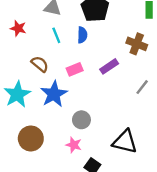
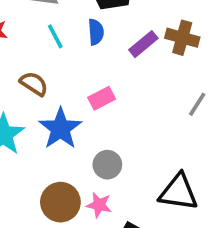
purple rectangle: (109, 66) -> (143, 44), moved
pink rectangle: (75, 69) -> (102, 98), moved
brown circle: (31, 138) -> (60, 202), moved

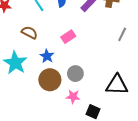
blue star: (60, 129) -> (47, 56), size x0.6
brown circle: (60, 202) -> (50, 80), moved

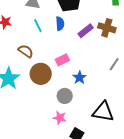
blue star: (47, 56) -> (80, 78), moved
brown circle: (50, 80) -> (41, 74), moved

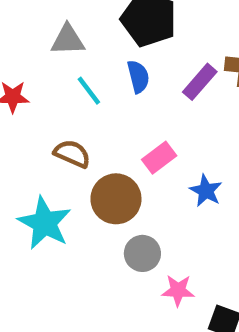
gray circle: (65, 96) -> (142, 253), moved

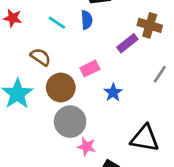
purple rectangle: (200, 82) -> (127, 43), moved
cyan line: (89, 91) -> (57, 23), turned -30
gray circle: (142, 253) -> (70, 122), size x1.5

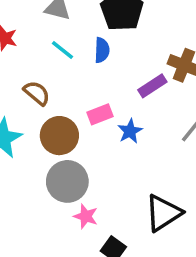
blue star: (113, 92) -> (130, 131), moved
black triangle: (145, 138) -> (163, 213), turned -48

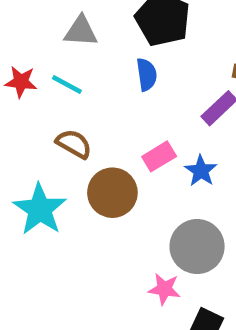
cyan line: (62, 50) -> (67, 85), moved
gray circle: (67, 181) -> (197, 247), moved

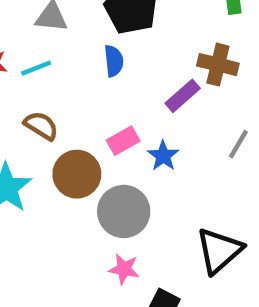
cyan line: (67, 85) -> (36, 68), turned -52
gray circle: (197, 247) -> (124, 211), moved

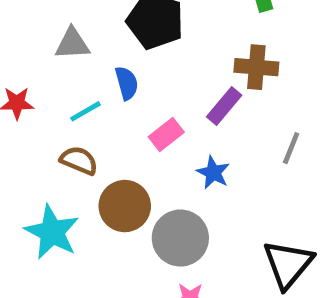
blue semicircle: (114, 61) -> (127, 83), moved
cyan line: (36, 68) -> (86, 111), moved
pink rectangle: (123, 141) -> (166, 134), moved

